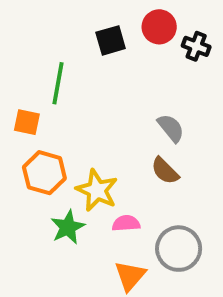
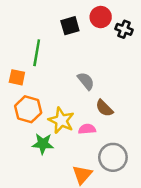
gray semicircle: (171, 128) -> (86, 81), moved
pink semicircle: (126, 223) -> (87, 129), moved
green star: (68, 227) -> (43, 144), turned 30

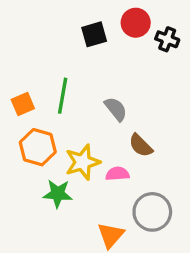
green line: (37, 53) -> (63, 96), moved
orange square: (17, 77) -> (23, 104), turned -35
yellow star: (61, 120) -> (83, 162), turned 30

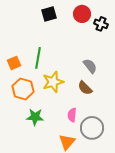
black square: (94, 34) -> (49, 14), moved
gray semicircle: (116, 109) -> (90, 66), moved
yellow star: (83, 162) -> (53, 82), moved
pink semicircle: (117, 174) -> (72, 115), moved, turned -80

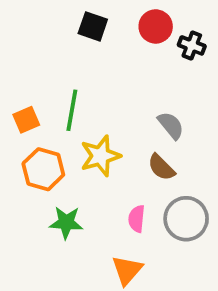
black square: (49, 14) -> (93, 26), turned 35
gray circle: (92, 128) -> (186, 219), moved

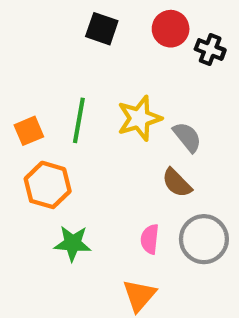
yellow star: (100, 156) -> (139, 118), moved

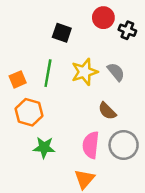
black square: (102, 29) -> (62, 33), moved
gray semicircle: (187, 137) -> (116, 72), moved
pink semicircle: (150, 239) -> (91, 145), size x1.5

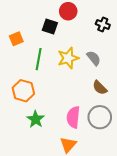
red circle: (103, 18) -> (68, 11), moved
orange square: (18, 79) -> (16, 39), moved
brown semicircle: (107, 111) -> (100, 88), moved
green star: (44, 148) -> (36, 119), turned 30

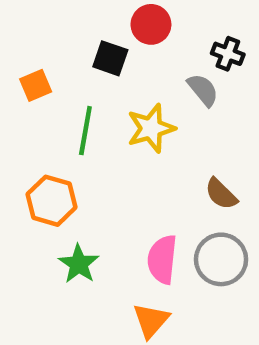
gray semicircle: (94, 58) -> (203, 90), moved

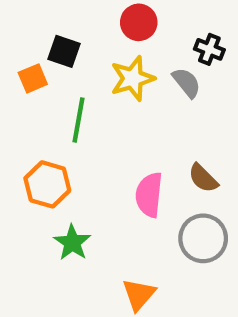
black square: (110, 58) -> (64, 51), moved
yellow star: (151, 128) -> (133, 78), moved
pink semicircle: (162, 259) -> (149, 195), moved

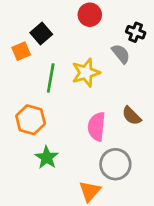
black square: (64, 51) -> (41, 34), turned 30
yellow star: (133, 78) -> (86, 73), moved
gray circle: (203, 238) -> (115, 164), moved

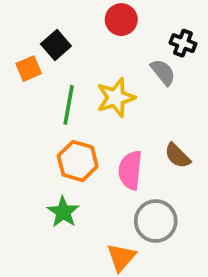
orange hexagon: (31, 120) -> (78, 161), moved

